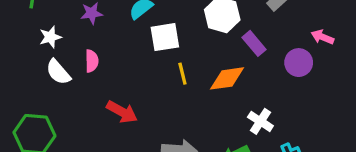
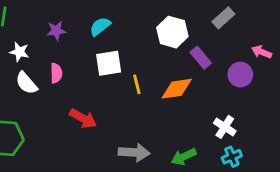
white star: (50, 37) -> (19, 52), turned 30
white square: (165, 37) -> (109, 63), moved
white cross: (260, 121) -> (225, 127), moved

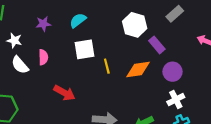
purple circle: (240, 75) -> (173, 72), moved
white cross: (225, 127) -> (176, 99), turned 30

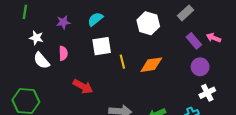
purple rectangle: (157, 45) -> (194, 41), moved
purple circle: (173, 72) -> (200, 67), moved
white cross: (176, 99) -> (207, 93), moved

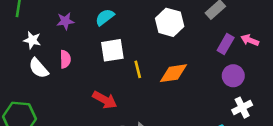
purple rectangle: (194, 41) -> (226, 44), turned 70
red arrow: (83, 87) -> (105, 100), moved

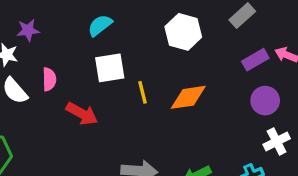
purple star: (65, 21) -> (28, 30), moved
purple rectangle: (226, 44) -> (255, 60), turned 30
red arrow: (105, 100) -> (82, 114), moved

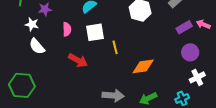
pink semicircle: (49, 79) -> (67, 29), moved
orange diamond: (188, 97) -> (143, 66), moved

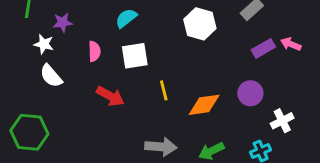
yellow line: (115, 47) -> (164, 90), moved
purple circle: (190, 52) -> (250, 93), moved

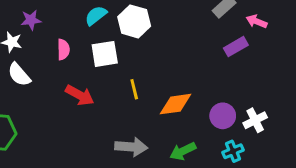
white hexagon: (200, 24) -> (134, 21), moved
pink arrow: (291, 44) -> (257, 21), moved
purple circle: (250, 93) -> (223, 116), moved

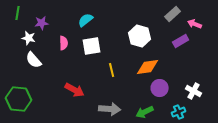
white hexagon: (134, 21) -> (140, 36), moved
red arrow: (80, 95) -> (75, 90), moved
orange diamond: (175, 104) -> (148, 67), moved
purple circle: (223, 116) -> (160, 88), moved
white cross: (255, 120) -> (194, 91), turned -35

